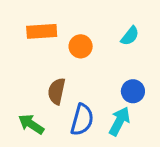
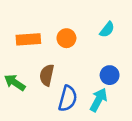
orange rectangle: (42, 31) -> (28, 39), moved
green arrow: (31, 124) -> (15, 82), moved

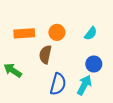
cyan semicircle: (107, 30) -> (91, 33), moved
brown semicircle: (47, 75) -> (45, 55), moved

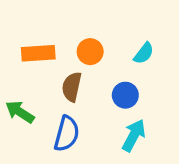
blue circle: (94, 64) -> (125, 95), moved
blue semicircle: (58, 84) -> (67, 134), moved

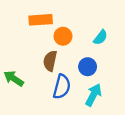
orange rectangle: (38, 53) -> (41, 20), moved
blue semicircle: (67, 134) -> (62, 87), moved

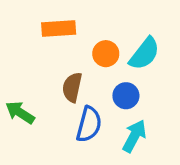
orange circle: (63, 36) -> (106, 54), moved
cyan semicircle: (100, 37) -> (144, 54), size x1.5

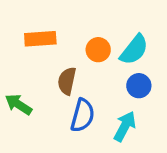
orange rectangle: (59, 28) -> (40, 39), moved
blue circle: (126, 96) -> (139, 86), moved

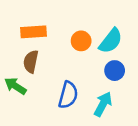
brown semicircle: (67, 81) -> (31, 62), moved

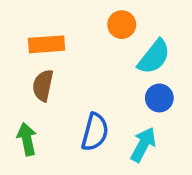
orange circle: (81, 41) -> (122, 25), moved
green arrow: (15, 86) -> (27, 139), moved, turned 45

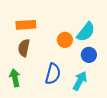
orange circle: (122, 25) -> (65, 40), moved

